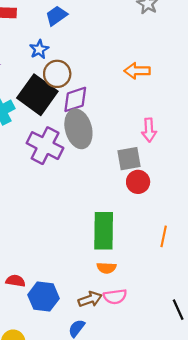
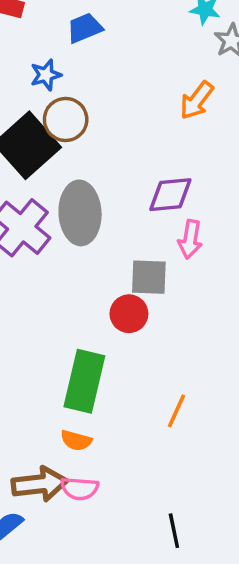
orange arrow: (137, 71) -> (197, 100), moved, turned -65
purple diamond: (75, 99) -> (170, 195), moved
red circle: (138, 182) -> (129, 314), moved
brown arrow: (90, 299) -> (39, 484), size x1.4

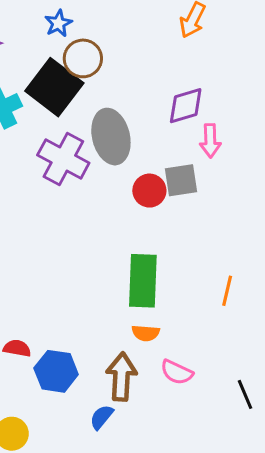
red circle: (129, 314) -> (149, 191), moved
brown arrow: (39, 484) -> (121, 377), turned -69
pink semicircle: (80, 488) -> (177, 372), moved, turned 32

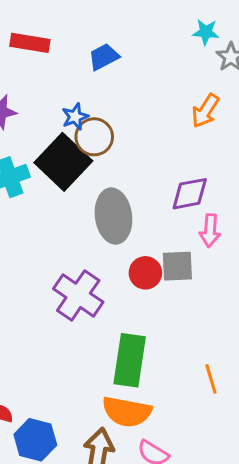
blue star: (58, 23) -> (75, 117), moved
purple cross: (63, 159) -> (78, 295), moved
orange line: (227, 291) -> (211, 379), turned -36
orange semicircle: (146, 333) -> (127, 412), size x1.8

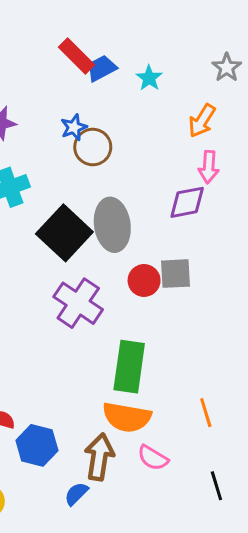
cyan star: (206, 32) -> (149, 78), moved, turned 30
red rectangle: (30, 43) -> (77, 56), moved, turned 36
black square: (63, 162) -> (64, 233), moved
pink arrow: (210, 231) -> (209, 167), moved
orange line: (211, 379) -> (206, 413), moved

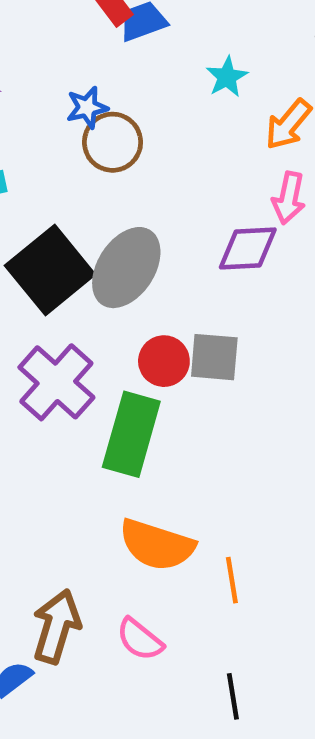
cyan star: (149, 78) -> (227, 77), moved
gray ellipse: (112, 225) -> (126, 268), turned 33
green rectangle: (129, 367) -> (131, 434), moved
orange semicircle: (127, 417) -> (157, 545), moved

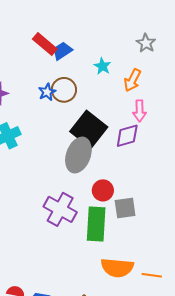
brown circle: (113, 142) -> (64, 90), moved
black square: (50, 270) -> (89, 129), moved
gray square: (214, 357) -> (125, 208), moved
orange line: (232, 580) -> (152, 275), turned -60

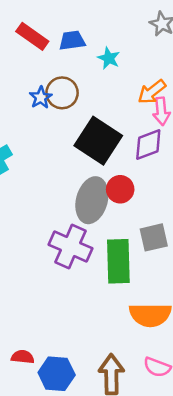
blue trapezoid: (62, 51) -> (72, 40), moved, turned 30
orange arrow: (132, 80) -> (152, 92), moved, turned 30
gray ellipse: (78, 155) -> (92, 200), moved
red circle: (103, 190) -> (120, 189), moved

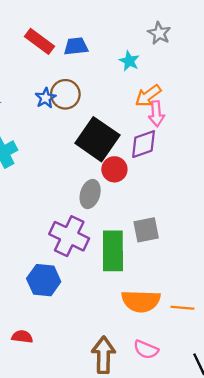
cyan star: (109, 58) -> (129, 61), moved
red circle: (120, 189) -> (114, 169), moved
gray ellipse: (92, 200) -> (90, 194), size x0.7
blue hexagon: (57, 374) -> (44, 280), moved

